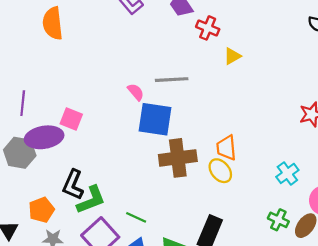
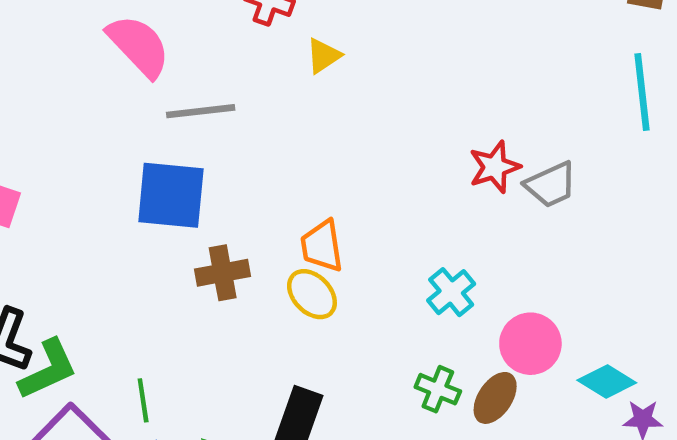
pink semicircle: (136, 92) -> (139, 46), moved, size x1.8
brown cross: (178, 158) -> (223, 273), size x0.7
green line: (136, 217) -> (143, 400), turned 60

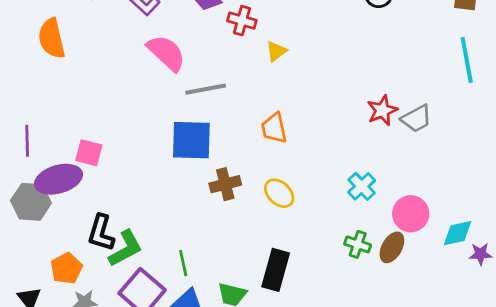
orange trapezoid: (322, 246) -> (274, 128), moved
cyan diamond: (607, 382) -> (458, 233), turned -40

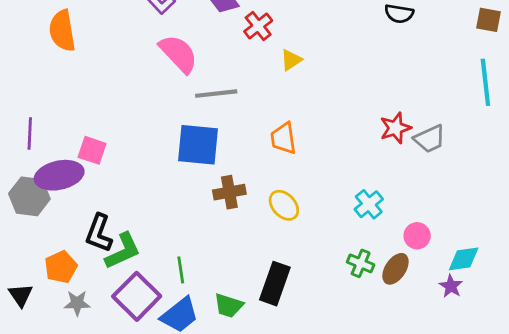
red cross: (242, 21) -> (258, 26), turned 32
pink circle: (411, 214) -> (417, 236), size x0.7
purple star: (480, 254) -> (451, 286), moved, turned 30

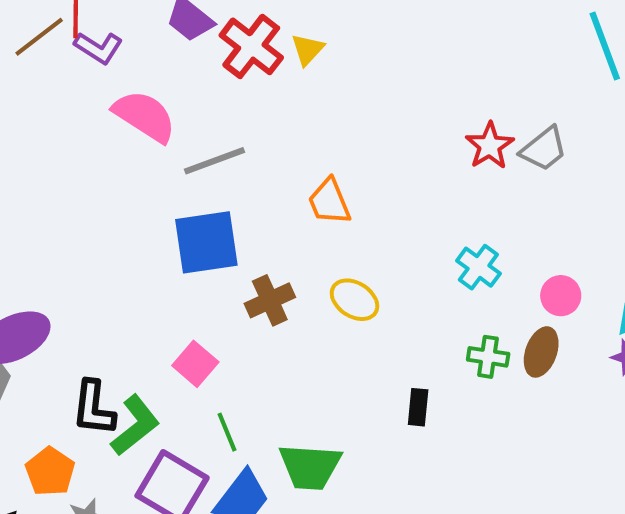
red cross: (258, 26) -> (251, 46), size x1.4
yellow triangle: (291, 60) -> (308, 49), moved
pink square: (92, 150) -> (195, 364), moved, turned 36
black rectangle: (275, 284) -> (418, 407), moved, size x0.6
green trapezoid: (229, 306) -> (310, 467), size x1.4

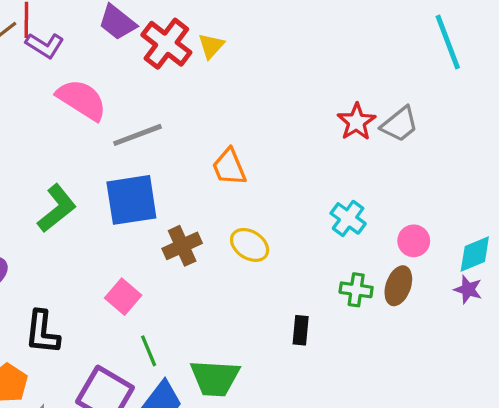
green L-shape: (135, 425) -> (57, 208), moved

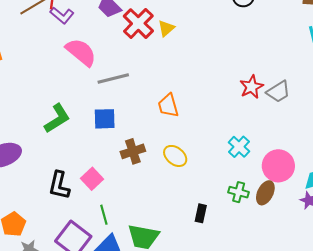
blue square: (131, 200) -> (105, 119), size x0.7
pink circle: (414, 241) -> (278, 166), size x1.6
black L-shape: (42, 332) -> (59, 185), moved

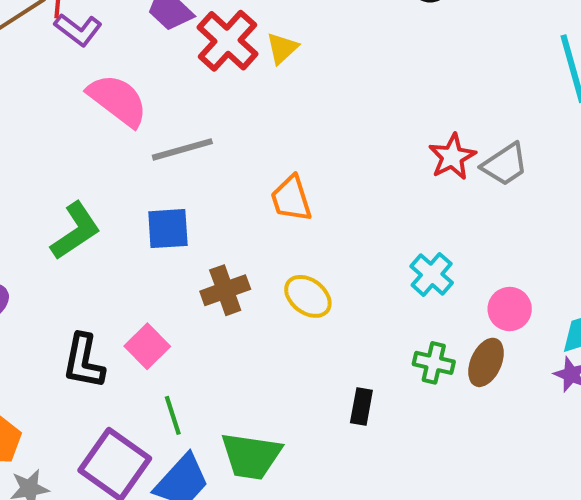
pink circle: (278, 166) -> (510, 309), size x0.7

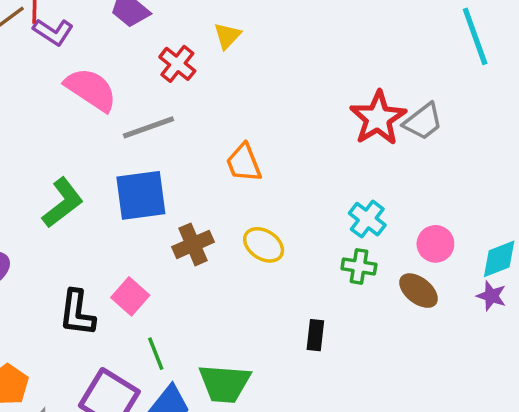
red cross: (227, 41) -> (177, 64), moved, size x0.7
red star: (452, 157) -> (378, 118), size x1.4
blue square: (168, 229) -> (141, 195), size x1.4
brown ellipse: (486, 362) -> (418, 291), turned -72
green cross: (434, 363) -> (359, 266), moved

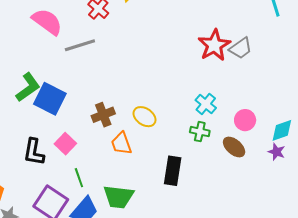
orange trapezoid: (244, 163) -> (121, 143), moved
blue square: (141, 195) -> (50, 99), moved, turned 32
black rectangle: (315, 335) -> (173, 171), size x1.6

